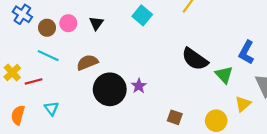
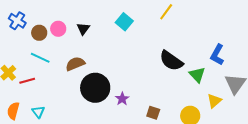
purple star: (139, 86) -> (122, 99), moved
cyan triangle: (51, 108) -> (38, 112), moved

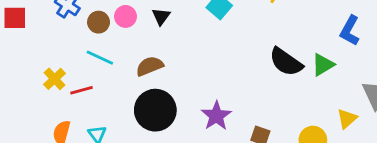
blue L-shape: (217, 55) -> (350, 31), moved
green triangle: (197, 75) -> (323, 65), moved, turned 42
black circle: (95, 88) -> (155, 110), moved
purple star: (122, 99) -> (216, 116), size x1.5

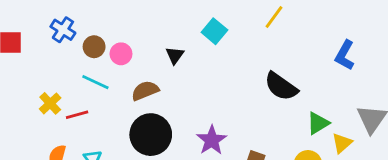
pink circle: (125, 16) -> (121, 54), moved
black triangle: (161, 16) -> (175, 55), moved
green triangle: (323, 65) -> (318, 123), moved

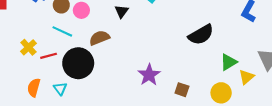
black semicircle: (281, 86) -> (201, 35), turned -65
black circle: (151, 135) -> (78, 63), moved

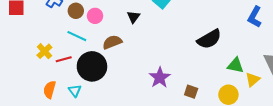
green triangle: (228, 62) -> (235, 65), turned 42

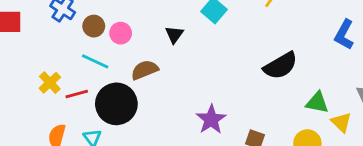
yellow triangle: (253, 80) -> (341, 122), turned -35

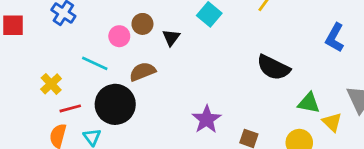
brown circle: (94, 26) -> (142, 24), moved
black semicircle: (281, 66) -> (273, 68), turned 56
red line: (77, 94) -> (70, 108), moved

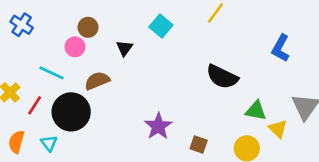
brown circle: (142, 24) -> (88, 27), moved
red line: (70, 108) -> (35, 105), moved, turned -42

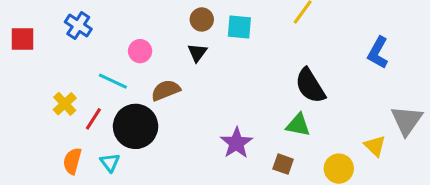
cyan square: (161, 26) -> (239, 27), turned -35
brown circle: (88, 27) -> (202, 19), moved
black semicircle: (222, 77) -> (310, 86), turned 32
green triangle: (256, 111) -> (298, 125), moved

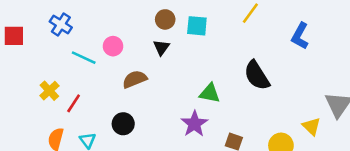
blue L-shape: (378, 53) -> (300, 36), moved
cyan line: (113, 81) -> (84, 58), moved
green triangle: (298, 125) -> (210, 93), moved
black circle: (136, 126) -> (123, 124), moved, size x0.6

